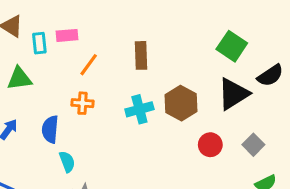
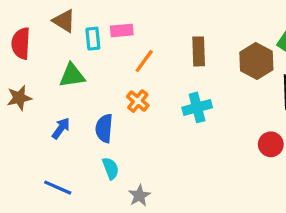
orange cross: (83, 103) -> (138, 101), turned 35
brown hexagon: (181, 103) -> (256, 61), moved
cyan semicircle: (67, 162) -> (111, 168), moved

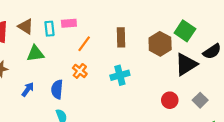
brown triangle: (64, 21) -> (26, 26), moved

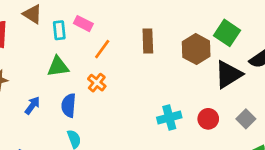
pink rectangle: (69, 23) -> (83, 24), turned 32
brown triangle: (26, 26) -> (32, 14), moved
green triangle: (35, 54) -> (58, 66), moved
cyan cross: (120, 75) -> (169, 117), moved

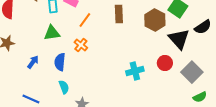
black triangle: (228, 75) -> (179, 39), turned -40
red circle: (208, 119) -> (165, 63), moved
gray square: (246, 119) -> (192, 72), size x1.5

